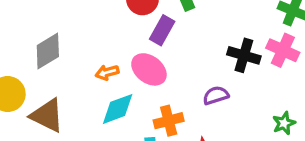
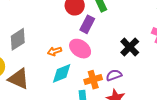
black cross: (244, 55) -> (130, 47), moved, turned 30
purple semicircle: (216, 95) -> (114, 75), moved

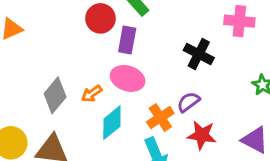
gray diamond: (18, 39) -> (55, 95), moved

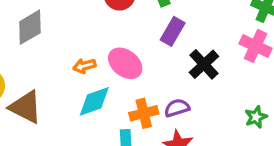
purple rectangle: (127, 40) -> (173, 31), moved
gray diamond: (55, 95) -> (30, 27), moved

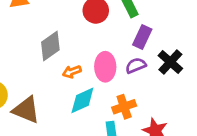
gray diamond: (30, 27) -> (50, 46), moved
pink ellipse: (125, 63) -> (105, 67), turned 56
purple semicircle: (177, 108) -> (136, 66), moved

